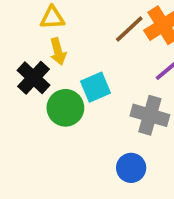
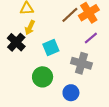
yellow arrow: (58, 51) -> (30, 27), turned 40
green circle: (65, 108) -> (43, 77), moved

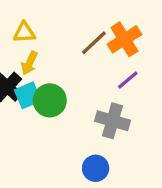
cyan square: (51, 47) -> (28, 95), moved
green circle: (43, 77) -> (50, 100), moved

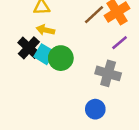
yellow arrow: (29, 63) -> (45, 30), turned 78
cyan square: (28, 95) -> (44, 54), turned -36

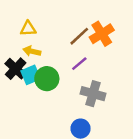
purple line: (120, 43) -> (79, 64), moved
cyan square: (44, 54) -> (31, 75), turned 36

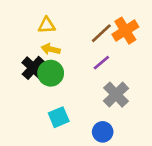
cyan square: (31, 75) -> (59, 117), moved
green circle: (47, 79) -> (51, 73), moved
gray cross: (93, 94) -> (116, 95), turned 30

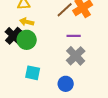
purple line: (101, 63) -> (74, 36), moved, turned 40
cyan square: (59, 117) -> (33, 73), turned 35

